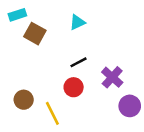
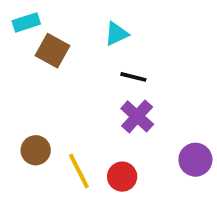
black line: (79, 62) -> (133, 77), moved, turned 42
purple cross: (112, 77) -> (137, 116), moved
red circle: (74, 87) -> (122, 177), moved

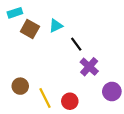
cyan triangle: (116, 34) -> (56, 26), moved
black line: (133, 77) -> (76, 44), turned 40
purple cross: (137, 116) -> (89, 67), moved

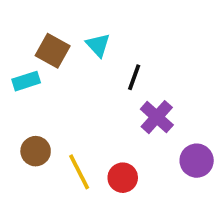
cyan rectangle: (15, 13) -> (26, 81), moved
cyan triangle: (56, 26) -> (98, 45), turned -48
black line: (76, 44) -> (134, 77), turned 56

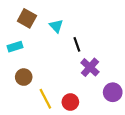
brown square: (53, 51) -> (27, 18), moved
black line: (134, 77) -> (77, 44), turned -40
brown circle: (36, 151) -> (24, 77), moved

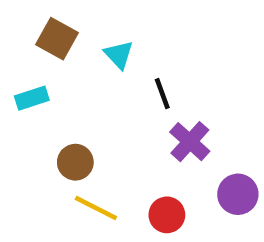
brown circle: (24, 77) -> (75, 162), moved
yellow line: (45, 99) -> (96, 208), turned -36
red circle: (70, 102) -> (167, 215), moved

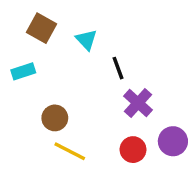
red circle: (167, 215) -> (133, 150), moved

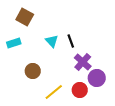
cyan triangle: (86, 40) -> (52, 41), moved
purple circle: (173, 141) -> (97, 78), moved
yellow line: (70, 151) -> (54, 92), moved, turned -66

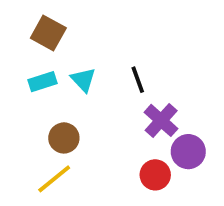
cyan triangle: (52, 41) -> (83, 80), moved
cyan rectangle: (14, 43) -> (43, 82), moved
yellow line: (54, 92) -> (54, 179), moved

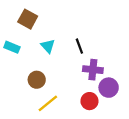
cyan rectangle: (43, 82) -> (12, 47), moved, turned 40
purple cross: (161, 120) -> (93, 70), turned -36
yellow line: (54, 179) -> (48, 103), moved

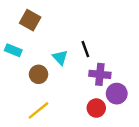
cyan triangle: (48, 46) -> (60, 57), moved
brown circle: (37, 80) -> (39, 74), moved
yellow line: (48, 103) -> (39, 110), moved

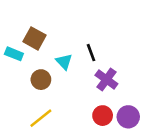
brown square: (30, 20) -> (34, 38), moved
purple cross: (100, 74) -> (106, 80), turned 30
purple circle: (117, 94) -> (128, 117), moved

